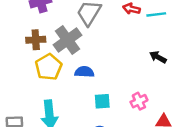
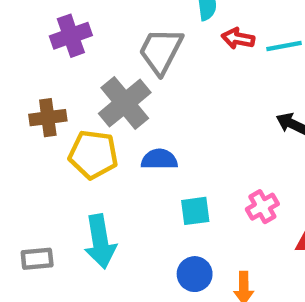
brown cross: (36, 40) -> (48, 118), moved
yellow pentagon: (49, 67) -> (93, 154), turned -30

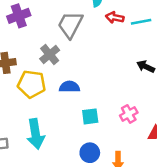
gray cross: (125, 103) -> (50, 55), size x0.7

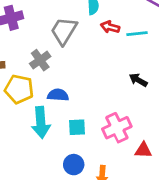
pink cross: (129, 114) -> (117, 128), size x1.5
cyan arrow: (36, 134) -> (41, 123), moved

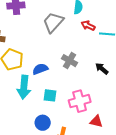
gray cross: (40, 60) -> (70, 61), moved, turned -35
blue semicircle: (58, 95) -> (40, 69), turned -35

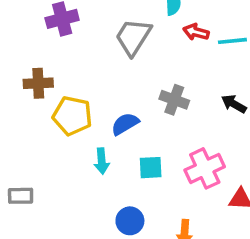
cyan arrow: (24, 87) -> (102, 161), size x0.6
blue circle: (43, 123) -> (130, 221), moved

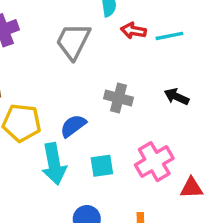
cyan arrow: (102, 161) -> (54, 164), size x1.6

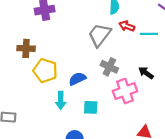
gray trapezoid: (73, 41) -> (100, 35), moved
pink cross: (154, 162) -> (125, 91), moved
cyan arrow: (54, 164) -> (61, 100), size x0.7

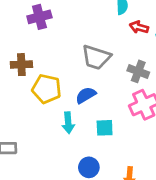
gray trapezoid: (100, 35) -> (96, 57), moved, turned -105
gray cross: (109, 67) -> (138, 71), moved

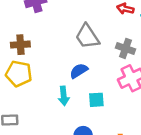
gray trapezoid: (96, 57) -> (87, 37), turned 40
yellow pentagon: (47, 89) -> (19, 74), moved

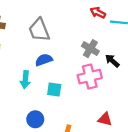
gray trapezoid: (87, 37) -> (39, 30), moved

